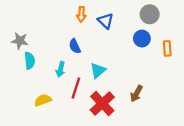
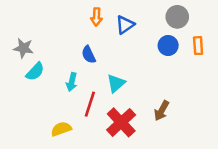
blue triangle: (106, 21) -> (125, 25), turned 42
orange rectangle: (167, 48) -> (198, 46), moved
cyan semicircle: (30, 61) -> (35, 72), turned 49
yellow semicircle: (43, 100) -> (61, 129), moved

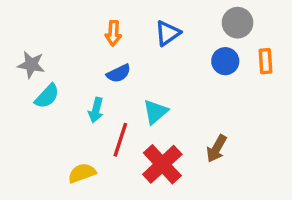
orange arrow: (96, 17) -> (113, 33), moved
blue semicircle: (89, 55) -> (119, 73), turned -90

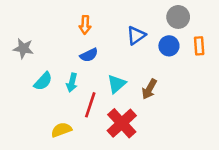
blue triangle: (168, 33) -> (136, 35), moved
cyan semicircle: (47, 96) -> (43, 81), moved
brown arrow: (217, 149) -> (149, 89), moved

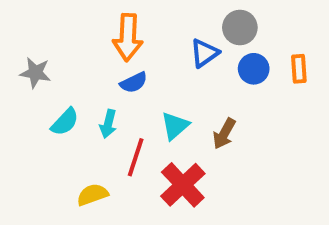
gray circle: (178, 17) -> (240, 27), moved
orange arrow: (85, 25) -> (128, 37), size x1.6

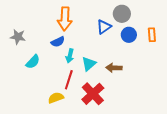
blue semicircle: (134, 83) -> (58, 42), moved
cyan arrow: (108, 124) -> (70, 56), moved
brown arrow: (224, 134) -> (114, 68), turned 63
yellow semicircle: (92, 195) -> (56, 98), moved

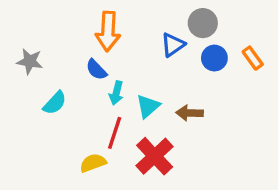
orange rectangle: (152, 35) -> (253, 58), turned -32
blue semicircle: (58, 42) -> (96, 70), turned 72

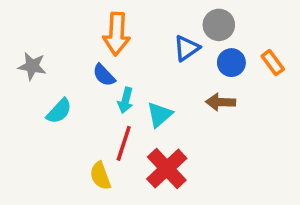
brown arrow: (189, 113) -> (221, 102), moved
yellow semicircle: (93, 163) -> (100, 176), turned -90

